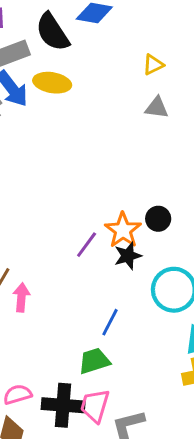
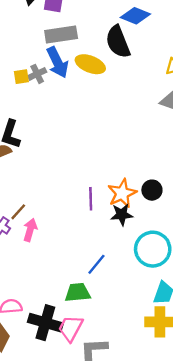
black semicircle: (52, 32) -> (118, 42), moved
purple line: (87, 245) -> (91, 199), turned -50

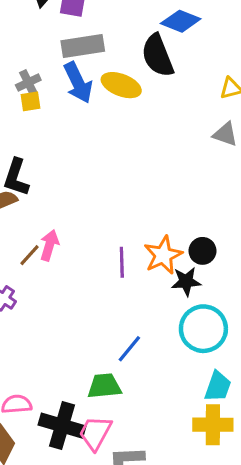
gray cross: (37, 74) -> (28, 82), moved
brown line: (18, 212) -> (29, 255), moved
black star: (122, 214) -> (186, 281), moved
pink arrow: (30, 230) -> (49, 245), moved

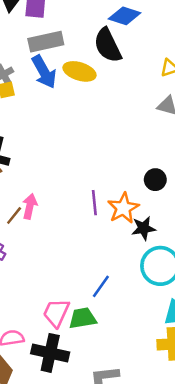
black circle: (203, 251) -> (155, 180), moved
purple line: (122, 262) -> (94, 203), moved
pink trapezoid: (95, 433) -> (56, 313), moved

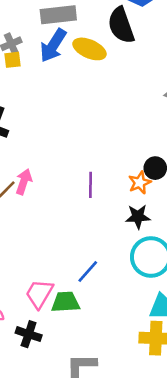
blue arrow: (44, 72) -> (53, 46), turned 56
orange star: (123, 208) -> (140, 183), moved, size x0.7
black cross: (50, 353) -> (29, 334), size x0.7

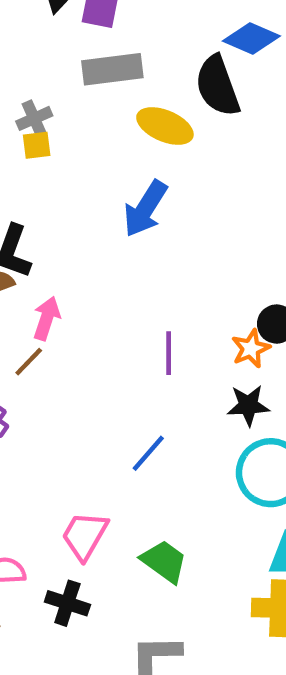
blue arrow: (53, 46) -> (145, 209), moved
pink arrow: (24, 182) -> (47, 318), moved
blue line: (88, 271) -> (148, 453), moved
green trapezoid: (66, 302) -> (164, 561), moved, turned 40

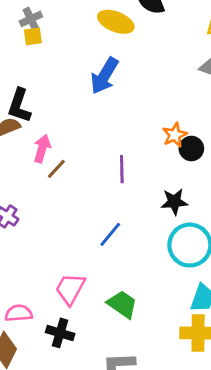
orange star: (251, 349) -> (175, 135), moved
brown line: (29, 362) -> (56, 169), moved

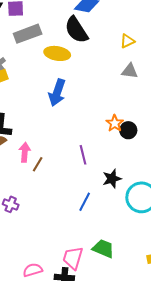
black star: (174, 202) -> (112, 179), moved
pink trapezoid: (70, 289) -> (73, 258), moved

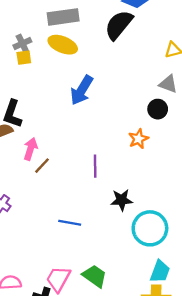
black semicircle: (76, 30) -> (119, 25), turned 60
yellow ellipse: (57, 53) -> (63, 45), moved
black circle: (128, 130) -> (158, 109), moved
blue line: (85, 202) -> (70, 223), moved, turned 60

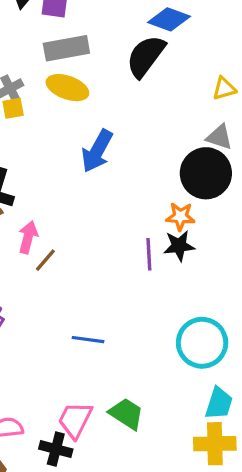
black circle: (158, 109) -> (206, 173), size x1.8
orange star: (138, 139) -> (180, 216), turned 30
purple line: (95, 166) -> (149, 254), moved
black star: (122, 200) -> (179, 246), moved

